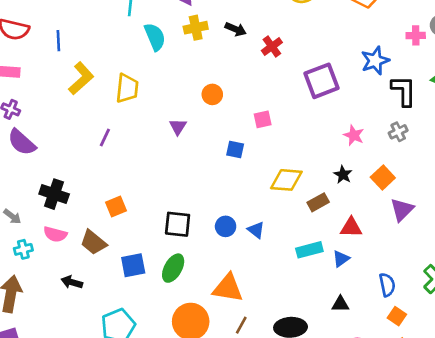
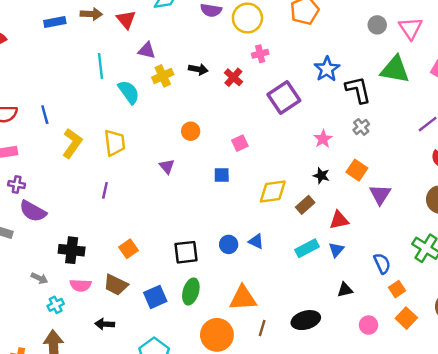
pink cross: (416, 35) -> (260, 54), moved
pink star: (354, 135) -> (323, 139), turned 30
orange square: (397, 316) -> (397, 289), turned 35

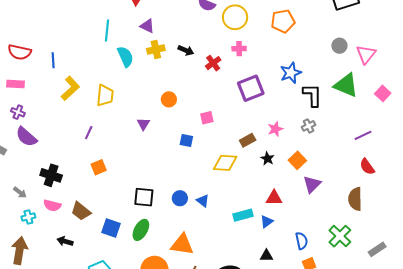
brown rectangle: (305, 205) -> (248, 140), moved
orange square: (128, 249) -> (99, 167), moved
blue square: (155, 297) -> (111, 228), turned 30

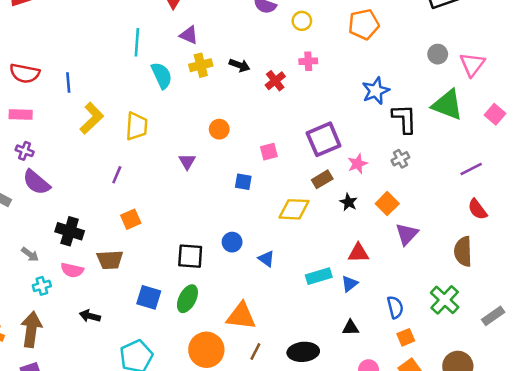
yellow circle: (235, 17) -> (302, 21), size x0.6
purple square: (251, 88) -> (324, 139), moved
blue circle: (180, 198) -> (232, 242), moved
brown trapezoid: (81, 211) -> (110, 260), moved, turned -40

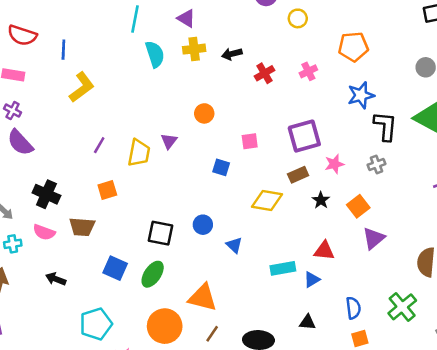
orange pentagon: (364, 24) -> (353, 47), moved
pink cross: (308, 61) -> (308, 71), moved, turned -30
black arrow: (240, 65) -> (232, 54), turned 138
yellow trapezoid: (137, 126) -> (139, 153), moved

